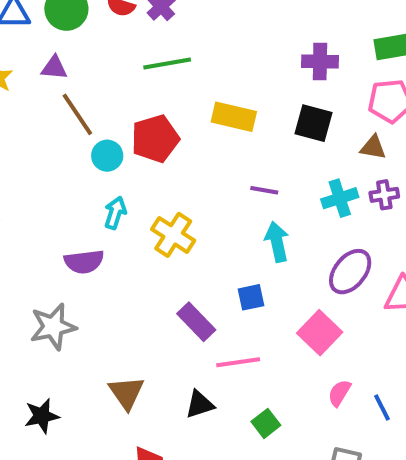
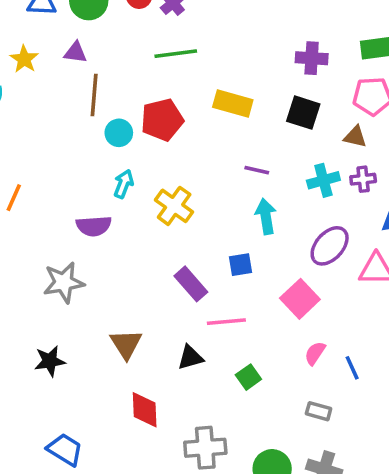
brown line: (77, 114) -> (94, 95), turned 36

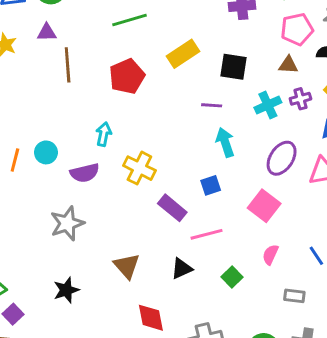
yellow rectangle: (233, 104) -> (183, 54), turned -40
black square: (303, 113) -> (234, 67), moved
cyan circle: (119, 133) -> (46, 152), moved
yellow cross: (174, 206) -> (139, 168), moved
pink semicircle: (315, 353) -> (270, 255), moved

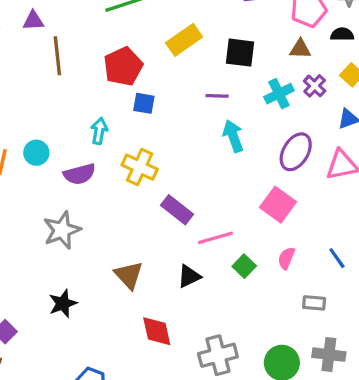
purple cross: (300, 99) -> (315, 86), turned -30
blue square: (211, 185) -> (144, 103), moved, turned 30
green square: (232, 277) -> (244, 266), moved

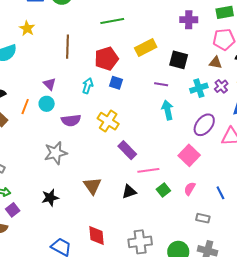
purple triangle: (33, 21) -> (50, 84), moved, turned 40
cyan arrow: (99, 131) -> (88, 86), moved
red diamond: (157, 331) -> (96, 235), moved

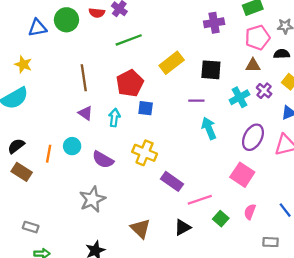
yellow star: (27, 28) -> (23, 64), moved
purple triangle: (50, 84) -> (85, 113), moved
purple semicircle: (71, 120) -> (103, 160), turned 48

